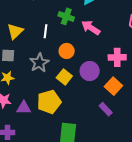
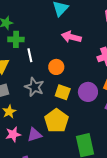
green cross: (66, 16) -> (16, 39), moved
purple circle: (90, 71) -> (88, 92), moved

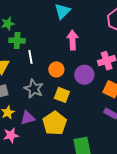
pink arrow: (71, 37) -> (73, 40), turned 72
purple circle: (88, 92) -> (84, 75), moved
purple triangle: (34, 135) -> (28, 118), moved

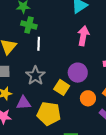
orange circle: (56, 69) -> (88, 98), moved
purple circle: (84, 75) -> (78, 73), moved
yellow pentagon: (55, 123) -> (49, 114), turned 30

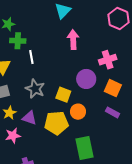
purple circle: (78, 73) -> (86, 79), moved
orange circle: (88, 98) -> (78, 112), moved
purple triangle: (23, 103) -> (29, 118), turned 35

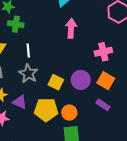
white line: (31, 57) -> (28, 51), moved
purple circle: (86, 79) -> (81, 80), moved
orange circle: (78, 112) -> (69, 113), moved

